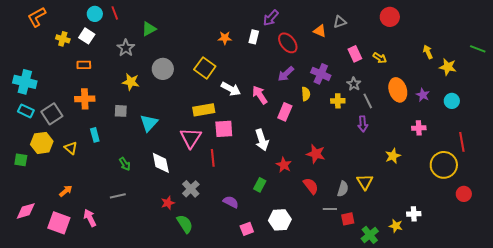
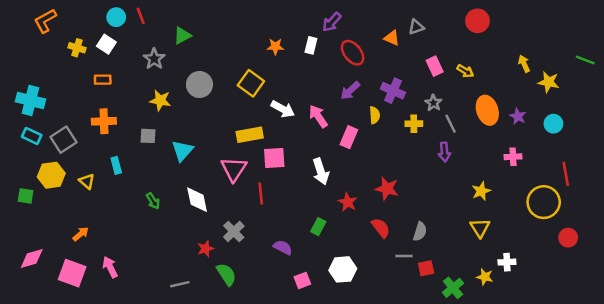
yellow triangle: (365, 182) -> (480, 228), moved
gray line: (118, 196) -> (180, 284), moved

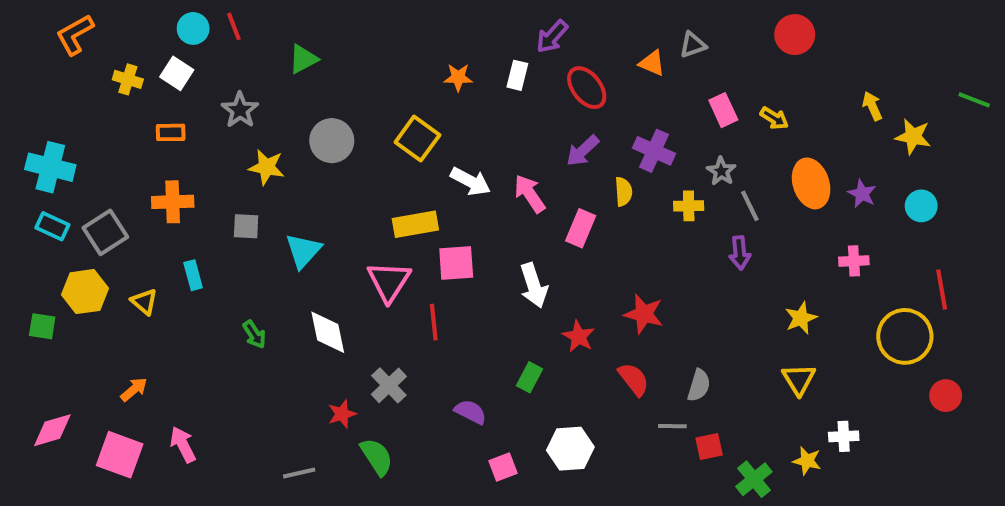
gray star: (154, 59) -> (240, 110), moved

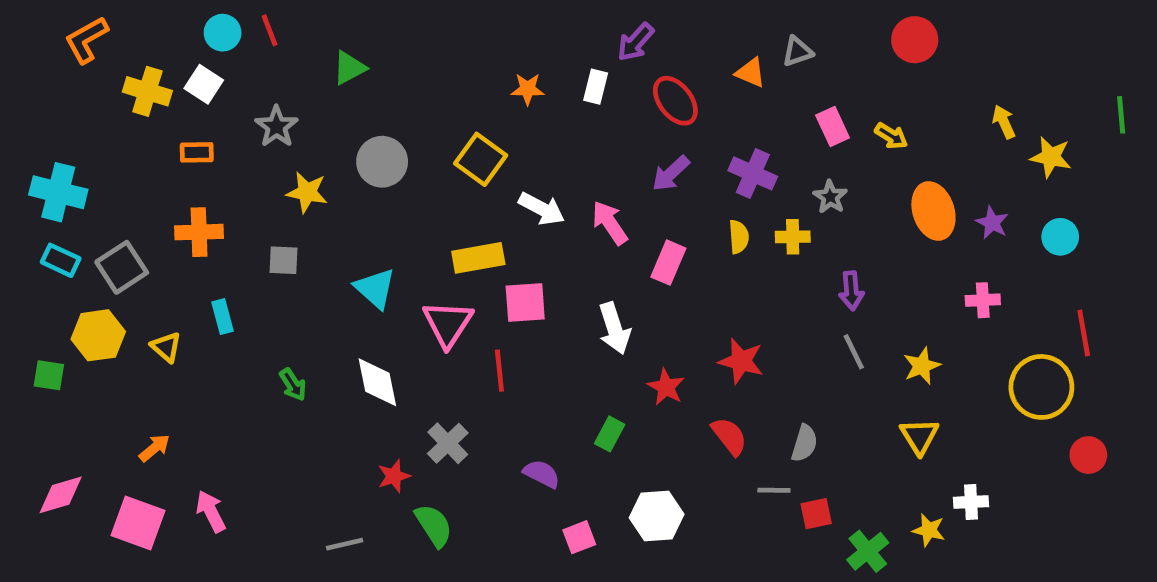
yellow cross: (128, 79) -> (147, 91), size x1.4
green line: (974, 100) -> (1121, 115), turned 64
yellow semicircle: (623, 192) -> (739, 237), moved
gray line: (750, 206) -> (854, 352), moved
cyan triangle: (303, 251) -> (375, 288), moved, turned -30

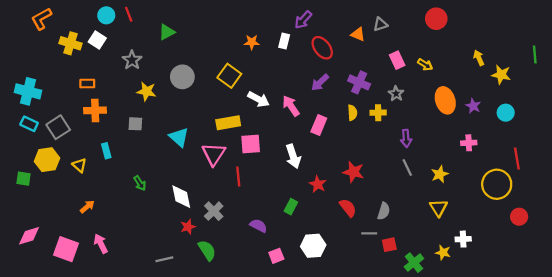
orange rectangle: (197, 152) -> (87, 84), moved
white diamond: (377, 382) -> (181, 197), moved
orange arrow: (154, 448) -> (87, 207), moved

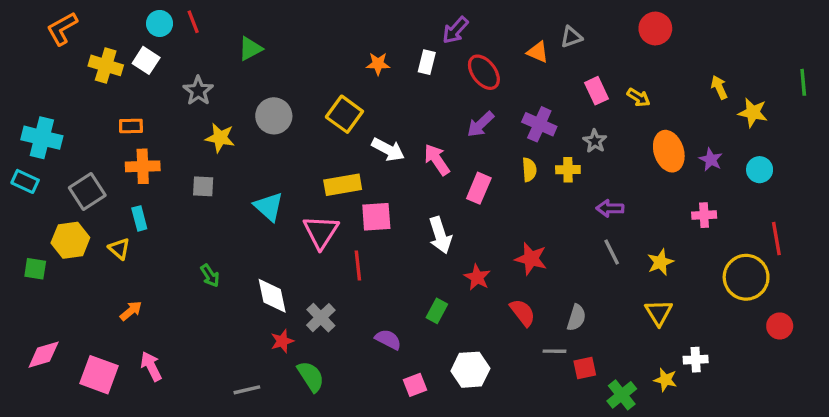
cyan rectangle: (29, 124) -> (25, 181), moved
purple arrow: (406, 138) -> (610, 208), turned 96
cyan rectangle: (106, 151) -> (139, 218), moved

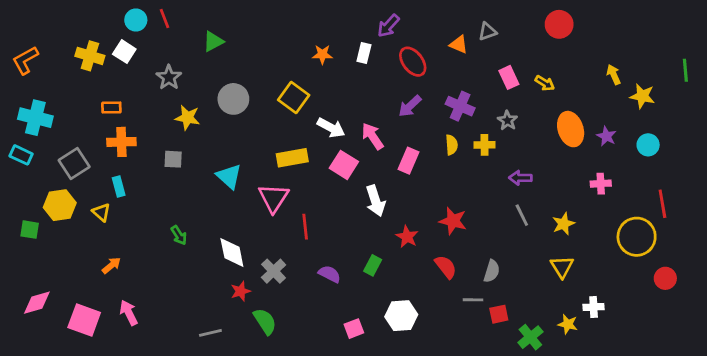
orange L-shape: (62, 28) -> (25, 60), moved
pink square: (376, 217) -> (344, 165), moved, turned 36
purple semicircle: (388, 339) -> (330, 274), moved

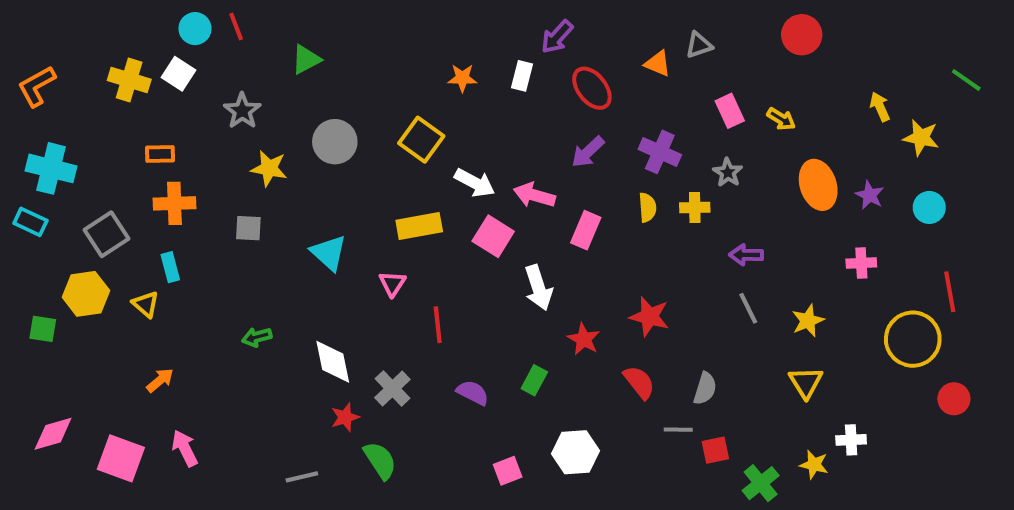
green line: (685, 70) -> (966, 80), moved, turned -50
pink arrow: (373, 136) -> (534, 195), turned -40
pink triangle: (274, 198) -> (392, 284), size x0.6
green arrow: (179, 235) -> (257, 337), turned 108

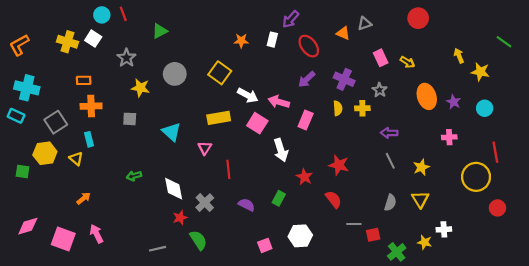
gray semicircle: (705, 388) -> (390, 203), moved

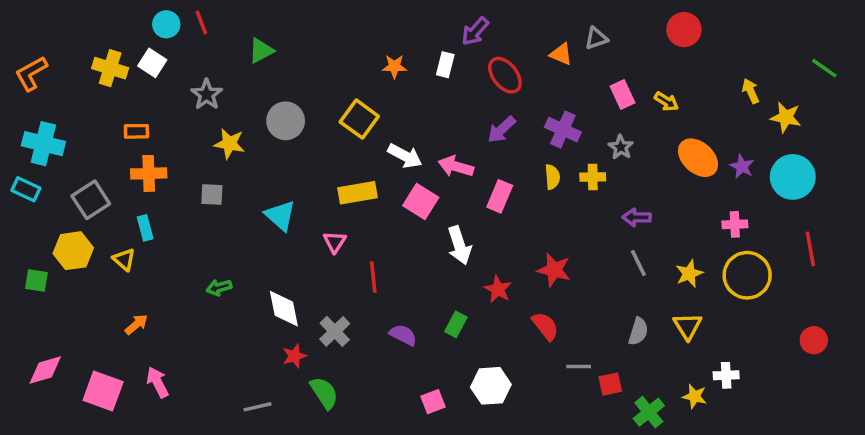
orange ellipse: (427, 96) -> (698, 158), turned -30
cyan circle: (485, 108) -> (793, 177), size x1.6
yellow circle: (476, 177) -> (747, 275), moved

